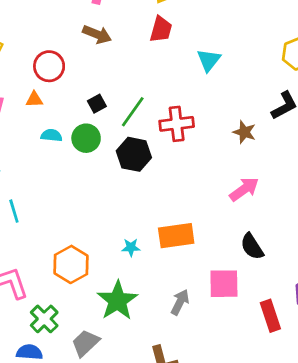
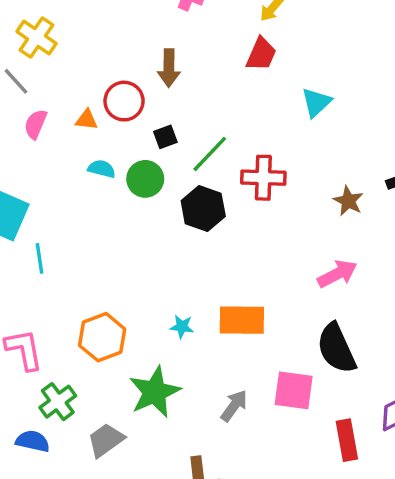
brown arrow: (97, 34) -> (169, 68), moved, turned 60
red circle: (49, 66) -> (124, 101), moved
black semicircle: (252, 246) -> (336, 348), size x1.4

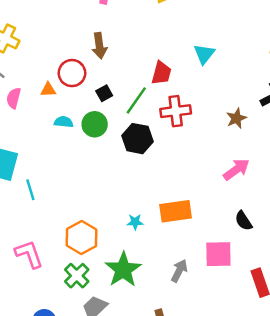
red trapezoid: (261, 54) -> (161, 73), moved
brown star: (348, 201) -> (236, 118), turned 30
black semicircle: (336, 348) -> (244, 221), size x0.6
green cross: (58, 402) -> (77, 276), moved

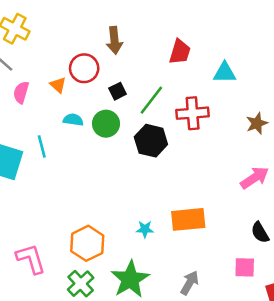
cyan triangle: (204, 54) -> (225, 73), moved, turned 50
red trapezoid: (161, 73) -> (180, 52), moved
orange triangle: (48, 90) -> (58, 85), turned 42
cyan line: (30, 190) -> (42, 146), moved
pink square: (218, 254) -> (245, 267), moved, size x0.7

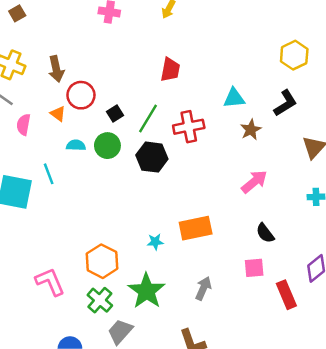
brown arrow: (114, 40) -> (56, 69), moved
cyan triangle: (225, 73) -> (234, 98), moved

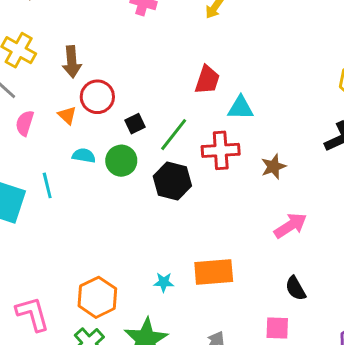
cyan triangle: (234, 98) -> (241, 108), moved
brown star: (251, 130) -> (273, 166), moved

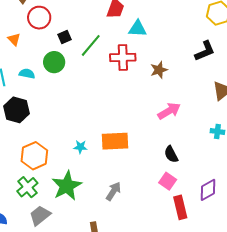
orange triangle: (67, 115) -> (14, 39), moved
cyan semicircle: (84, 156) -> (27, 74), moved
black hexagon: (172, 181) -> (17, 110), moved
pink square: (277, 328) -> (168, 181), moved, turned 30

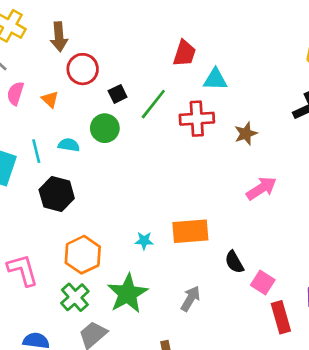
black semicircle: (171, 154) -> (234, 262), moved

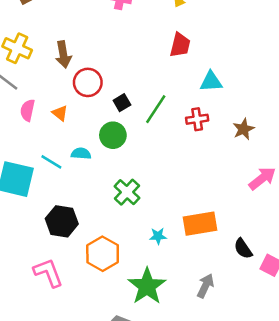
red trapezoid: (184, 53) -> (180, 45), moved
red cross: (197, 119) -> (197, 119), size x0.7
cyan line: (36, 151) -> (51, 162), turned -40
black hexagon: (57, 194) -> (62, 221), moved
green cross: (75, 297) -> (127, 192), moved

